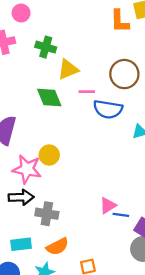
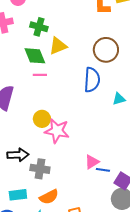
pink line: (87, 92) -> (40, 75), moved
green diamond: (49, 98) -> (35, 56), moved
blue semicircle: (108, 109) -> (92, 80), turned -95
pink star: (27, 169) -> (57, 131), moved

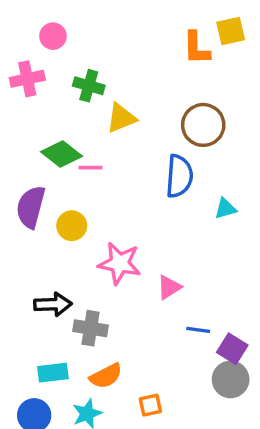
green diamond: (35, 56) -> (61, 154), moved, turned -30
yellow circle: (42, 119) -> (72, 226), moved
pink triangle: (92, 162) -> (169, 287), moved

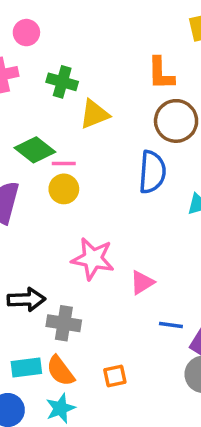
orange L-shape: (196, 48) -> (161, 73), moved
yellow circle: (72, 226) -> (64, 189), moved
orange semicircle: (106, 376) -> (60, 371), moved, turned 80
orange square: (150, 405) -> (115, 376), moved

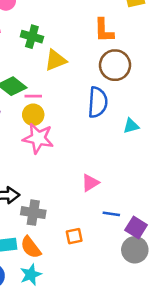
pink star: (93, 259) -> (38, 138), moved
orange square: (115, 376) -> (74, 236), moved

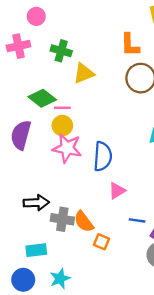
blue semicircle: (98, 102) -> (103, 156), moved
orange square: (74, 236) -> (101, 242), turned 35
orange semicircle: (31, 247) -> (84, 222), moved

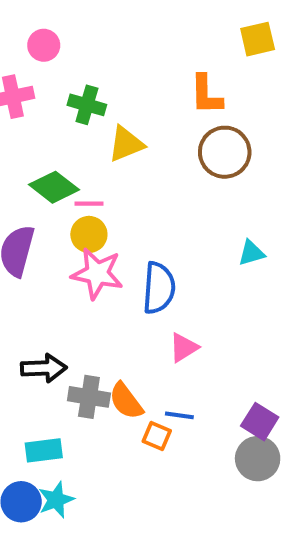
blue line: (137, 220) -> (179, 415), moved
cyan star: (60, 279) -> (56, 500), moved

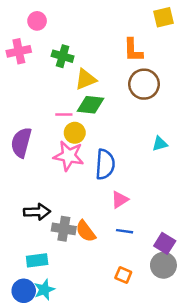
green diamond: (54, 187) -> (91, 105), moved, turned -32
yellow circle: (89, 234) -> (75, 133), moved
blue line: (179, 415) -> (125, 231), moved
orange square: (157, 436) -> (123, 275), moved

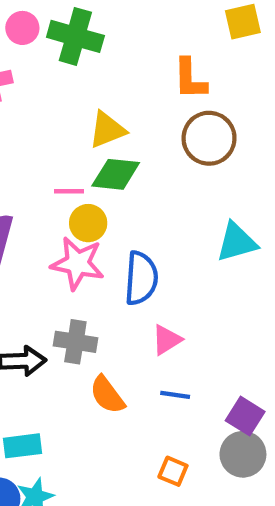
green cross: (63, 56) -> (75, 36), moved, size x1.4
cyan triangle: (160, 144) -> (237, 242), size x1.5
gray cross: (64, 229) -> (75, 342), moved

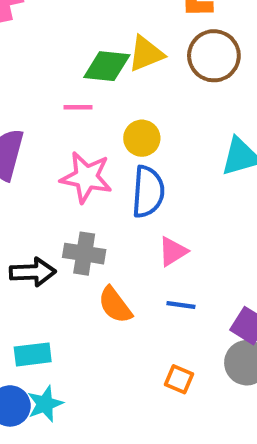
yellow triangle: (107, 130) -> (146, 54), moved
green diamond: (116, 174) -> (107, 66), moved
yellow circle: (88, 223) -> (142, 138), moved

